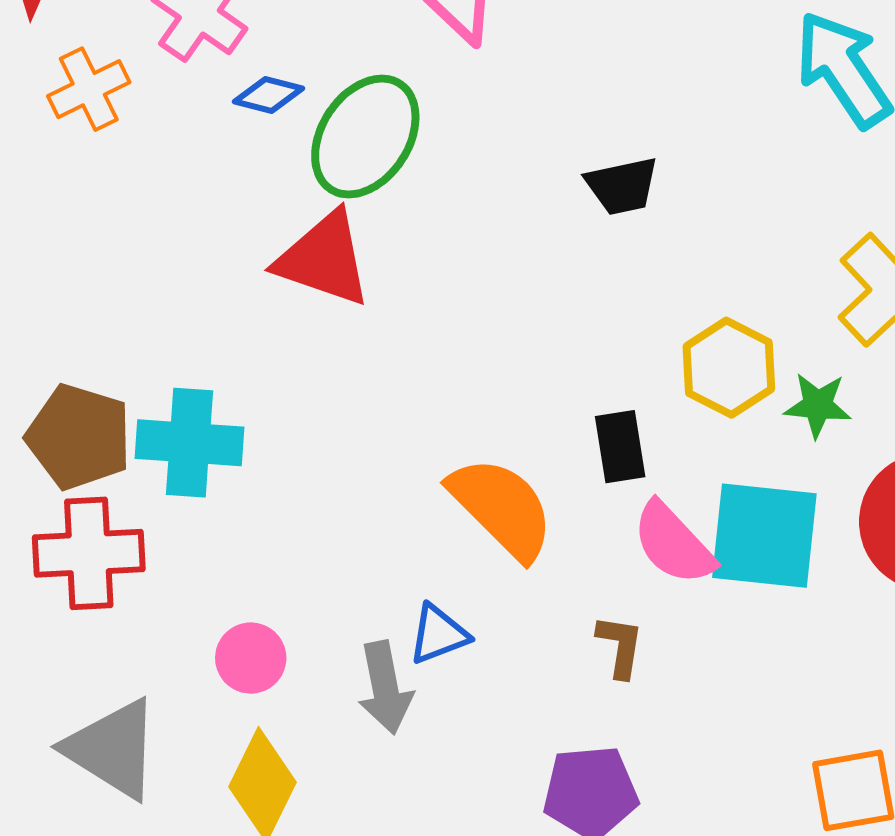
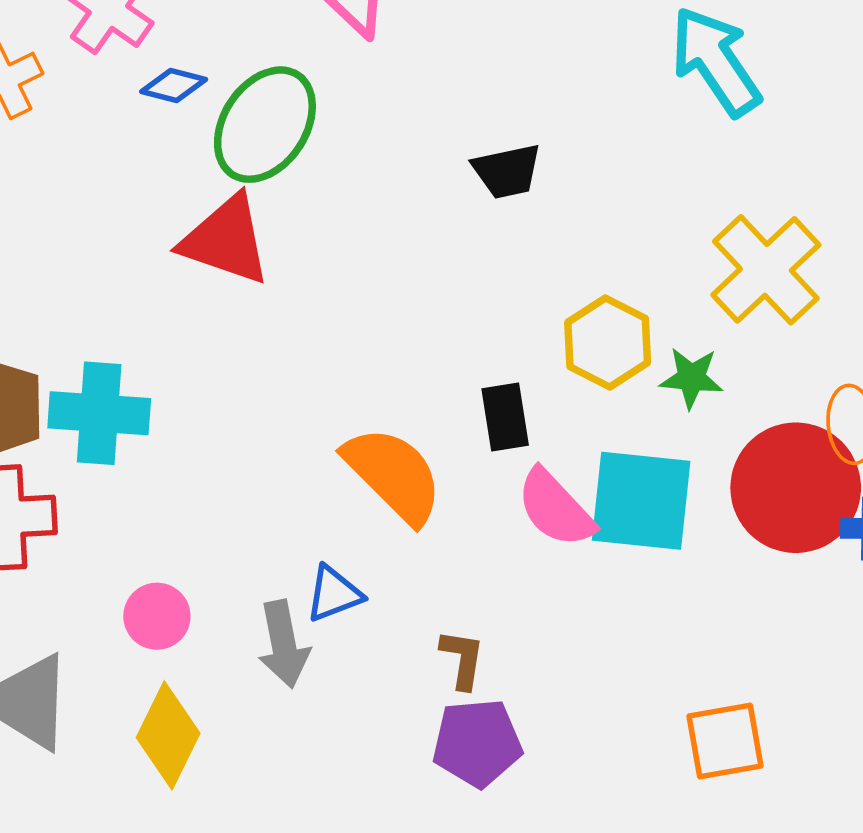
brown L-shape: (620, 646) -> (462, 659), moved

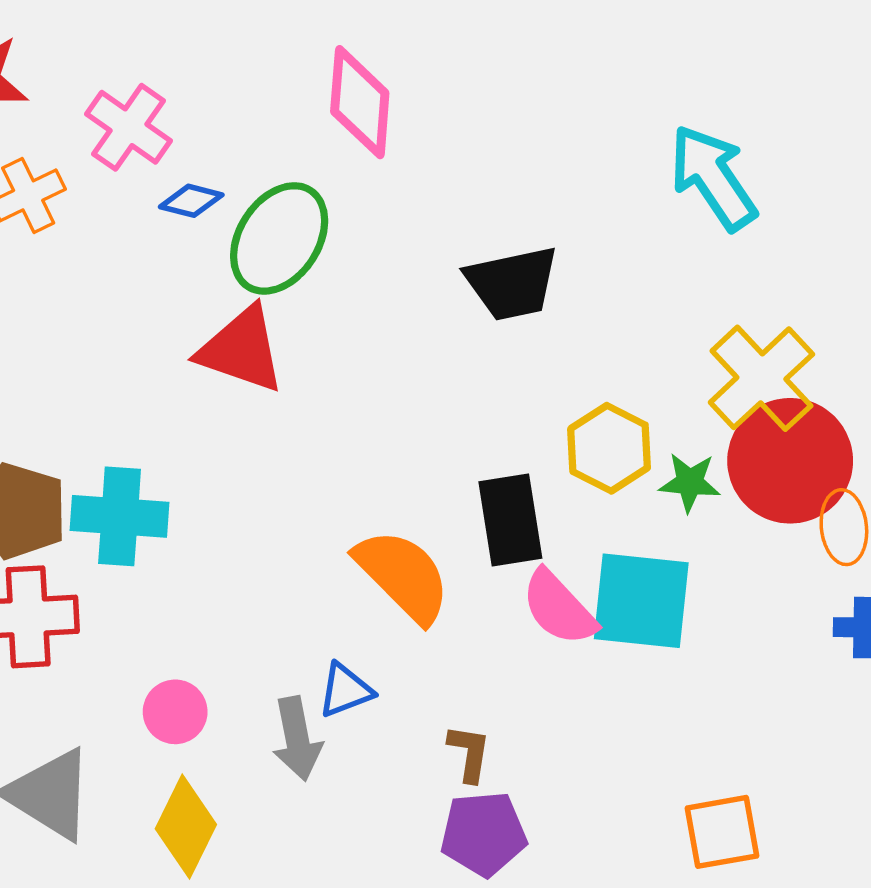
black trapezoid: (507, 171) -> (512, 283), size x1.4
black rectangle: (505, 417) -> (510, 520), size x1.4
red circle: (796, 488) -> (790, 461), moved

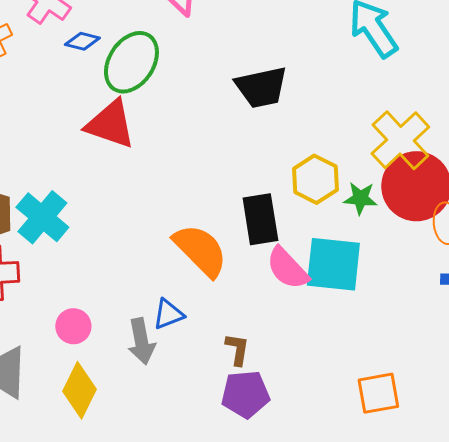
cyan cross: (120, 516) -> (42, 217), turned 36

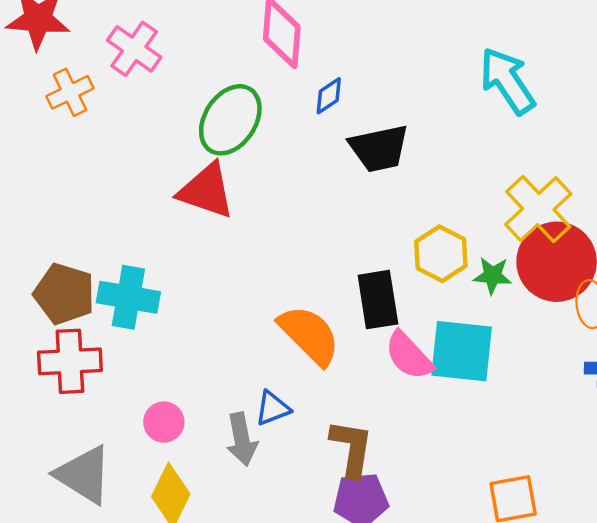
blue diamond: (82, 41) -> (329, 96), moved, turned -48
cyan cross: (42, 217) -> (128, 297), turned -30
brown L-shape: (237, 349) -> (352, 448), size x1.6

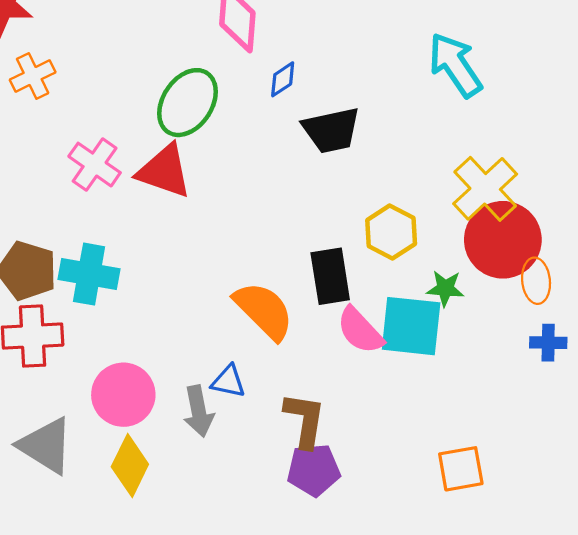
pink cross: (134, 49) -> (95, 165), moved
green star: (492, 276) -> (445, 288), moved
blue triangle: (273, 408) -> (228, 381), turned 33
pink circle: (164, 422) -> (123, 395), size x1.6

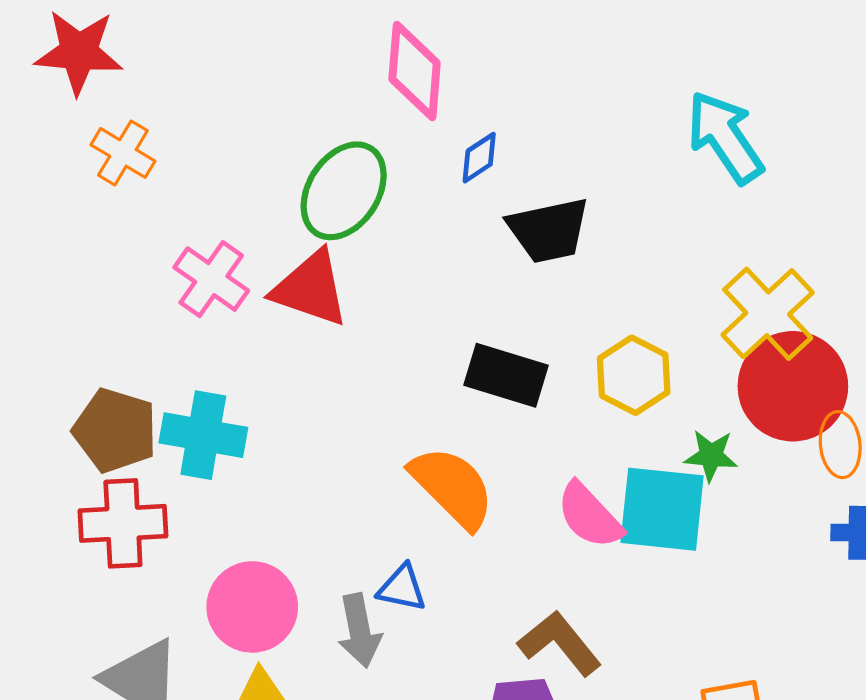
orange cross: (33, 76) -> (123, 153), turned -33
black rectangle: (330, 276) -> (506, 375), moved, turned -64
brown L-shape: (305, 420) -> (560, 643), moved, turned -48

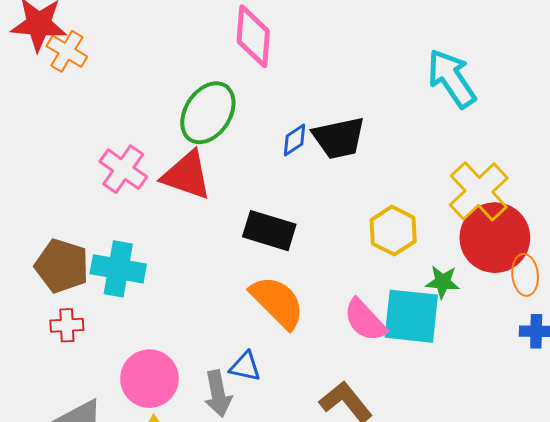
orange cross: (123, 153) -> (67, 51), moved
blue diamond: (479, 158) -> (294, 140), moved
black rectangle: (506, 375) -> (269, 231), moved
red cross: (123, 523) -> (67, 325), size x0.6

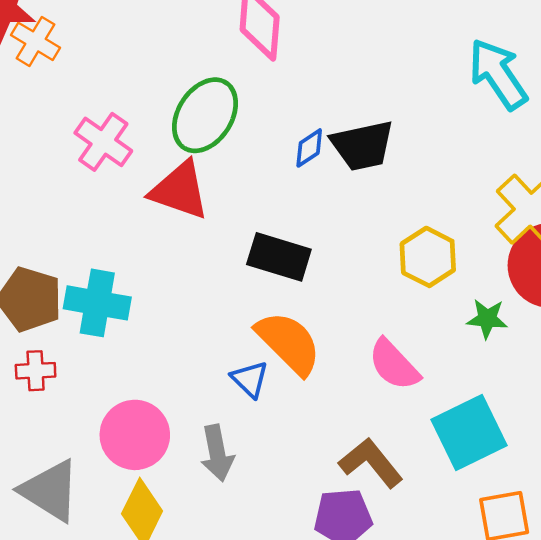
pink cross: (123, 169) -> (103, 142), moved
cyan square: (411, 316) -> (469, 432), moved, turned -32
blue triangle: (245, 367) -> (250, 379), moved, turned 32

